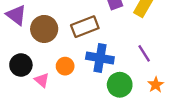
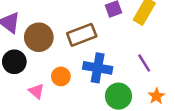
black circle: (21, 65) -> (14, 62), moved

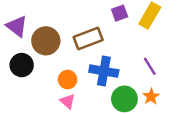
pink triangle: (36, 91) -> (68, 101), moved
orange star: (156, 96) -> (151, 96), moved

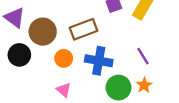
orange circle: (68, 80) -> (64, 58), moved

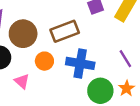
pink triangle: (64, 90) -> (22, 81), moved

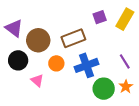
blue cross: (80, 63) -> (87, 65), turned -30

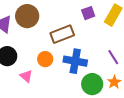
brown circle: (38, 40) -> (27, 16), moved
blue cross: (87, 65) -> (75, 61), turned 30

